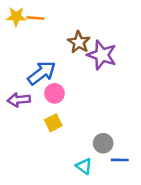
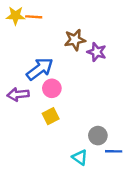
brown star: (79, 42) -> (75, 40), turned 30
purple star: (102, 55) -> (97, 52), size x0.7

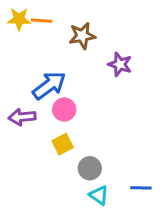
brown star: (75, 40) -> (82, 36), moved
gray circle: (98, 136) -> (90, 168), moved

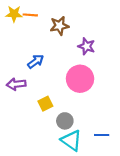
blue arrow: (49, 85) -> (36, 61), size x0.7
pink circle: (64, 110) -> (80, 79), moved, size x1.6
cyan triangle: (99, 195) -> (71, 140), size x1.5

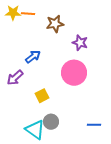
purple arrow: (16, 84) -> (15, 78), turned -36
gray circle: (65, 121) -> (51, 122), moved
cyan triangle: (71, 140) -> (35, 130), moved

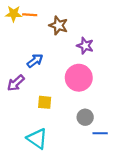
brown star: (55, 24) -> (58, 25), turned 30
yellow square: (42, 96) -> (45, 102), turned 32
gray circle: (51, 122) -> (85, 117), moved

